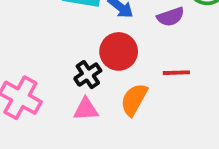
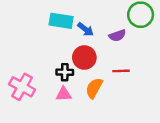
black cross: (88, 75) -> (65, 72), turned 35

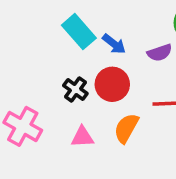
cyan rectangle: (61, 21) -> (79, 32), turned 40
black cross: (65, 72) -> (75, 90), moved, turned 35

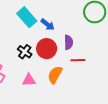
purple semicircle: (160, 53) -> (69, 42), moved, turned -72

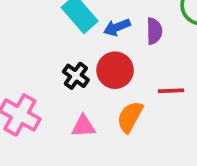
blue arrow: (48, 25) -> (117, 27), turned 120
purple semicircle: (69, 42) -> (154, 31), moved

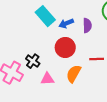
black cross: (76, 76) -> (33, 61), moved

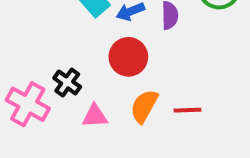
red line: (97, 59) -> (188, 110), moved

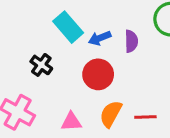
black cross: (67, 82) -> (41, 65), moved

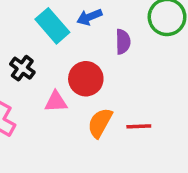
blue arrow: (100, 38) -> (89, 17), moved
pink triangle: (71, 122) -> (56, 102), moved

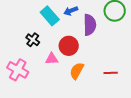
purple semicircle: (123, 42) -> (90, 25), size x1.5
red line: (139, 126) -> (111, 73), moved

